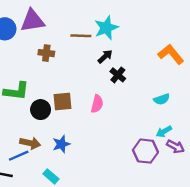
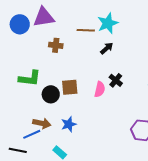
black cross: (118, 75) -> (116, 80), moved

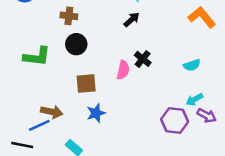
brown square: (70, 87) -> (86, 84), moved
black circle: (51, 94) -> (76, 44), moved
blue star: (69, 124) -> (96, 113), moved

